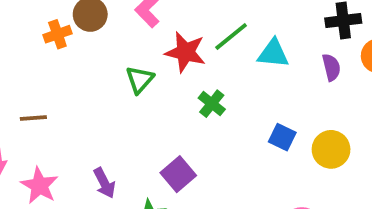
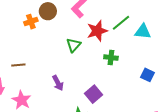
red star: (185, 52) -> (97, 31), turned -30
green cross: (212, 104) -> (111, 58), turned -32
purple arrow: (104, 183) -> (58, 83), moved

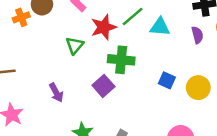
green cross: (111, 58) -> (121, 60), size x1.5
purple square: (94, 94) -> (103, 86), moved

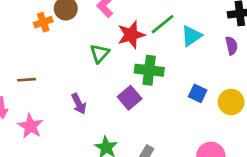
cyan triangle: (160, 27) -> (191, 36), turned -40

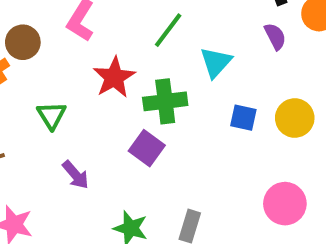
red star: (131, 35) -> (114, 77), moved
cyan triangle: (191, 36) -> (216, 62), moved
green triangle: (100, 53) -> (52, 115), moved

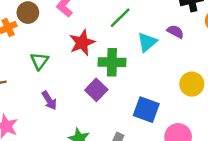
purple semicircle: (275, 36) -> (175, 32), moved, turned -42
blue square: (243, 118) -> (146, 110), moved, size x1.5

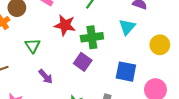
cyan triangle: (147, 42) -> (127, 27), moved
red star: (82, 43) -> (65, 25), turned -30

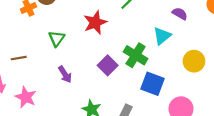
red star: (65, 25) -> (95, 22), turned 30
green cross: (92, 37) -> (136, 55), moved, turned 30

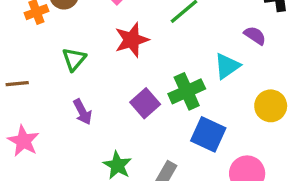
green cross: (136, 55) -> (187, 91), turned 30

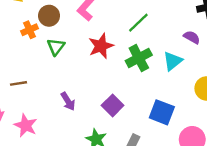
green triangle: (74, 59) -> (56, 47), moved
green cross: (187, 91) -> (139, 58), moved
purple square: (145, 103) -> (113, 105), moved

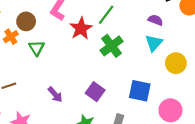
red star: (101, 46) -> (81, 28), moved
cyan triangle: (173, 61) -> (154, 43), moved

